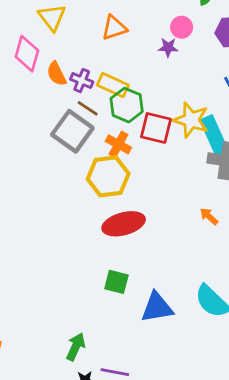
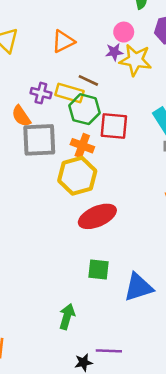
orange semicircle: (57, 74) -> (21, 116), moved
brown line: (88, 108) -> (88, 80), moved
yellow star: (191, 120) -> (135, 60), moved
gray square: (72, 131) -> (39, 140), turned -30
green arrow: (76, 347) -> (67, 317), moved

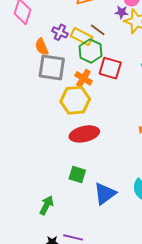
blue triangle: (138, 287) -> (105, 194), turned -30

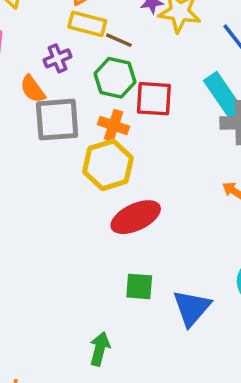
purple cross: (60, 32) -> (58, 58), turned -35
yellow rectangle: (82, 37) -> (87, 24), moved

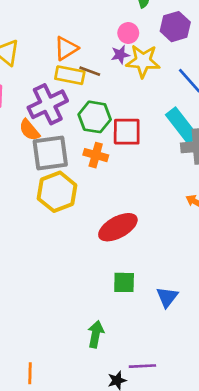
brown line: (119, 40) -> (90, 71), moved
purple cross: (58, 58) -> (48, 104), size x1.8
yellow hexagon: (108, 165) -> (57, 192), moved
blue triangle: (192, 308) -> (167, 297), size x0.7

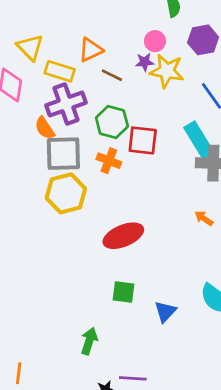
yellow rectangle: (70, 75) -> (60, 71), moved

